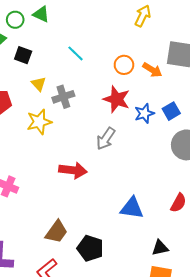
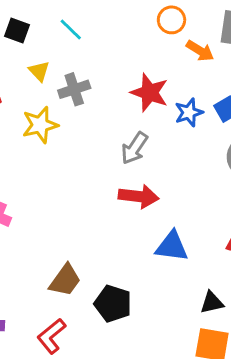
cyan line: (75, 53) -> (71, 30), moved
orange circle: (124, 65) -> (171, 20), moved
red arrow: (73, 170) -> (139, 196), moved

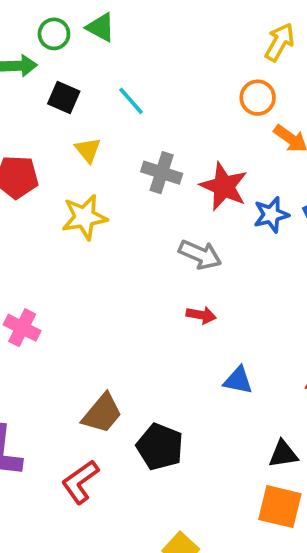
gray cross: (74, 89) -> (162, 173), moved, turned 32
gray arrow: (134, 148) -> (200, 255), turned -104
red arrow: (139, 196) -> (201, 315), size x0.6
blue triangle: (172, 246) -> (238, 380), size x0.7

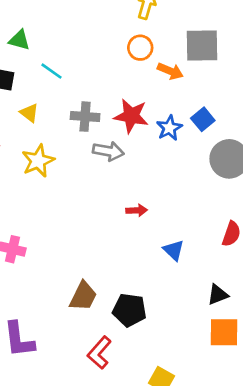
green triangle: (101, 27) -> (19, 40), moved
gray arrow: (200, 255) -> (108, 151), moved
blue triangle: (238, 380) -> (174, 250), turned 45
red L-shape: (80, 482) -> (99, 353), moved

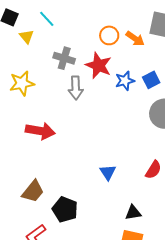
orange circle: (140, 48) -> (109, 35), moved
yellow triangle: (29, 113) -> (26, 37), moved
gray arrow: (108, 151) -> (76, 88), turned 65
red arrow: (137, 210) -> (40, 131), moved, size x1.8

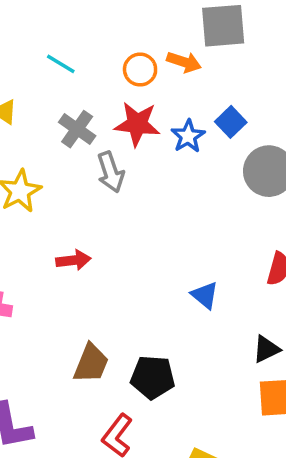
cyan line: (47, 19) -> (61, 64), moved
gray cross: (64, 58) -> (77, 129), turned 35
red arrow: (40, 131) -> (73, 260), size x0.7

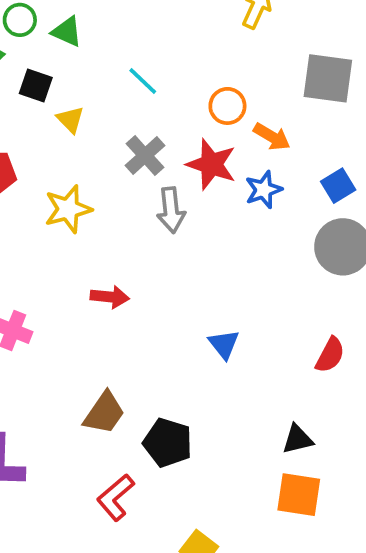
orange arrow: (184, 62) -> (272, 137), moved
blue square: (231, 122) -> (338, 186), moved
blue triangle: (205, 295) -> (224, 344), moved

